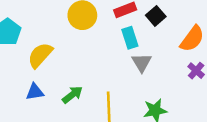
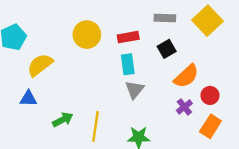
black square: (156, 16) -> (167, 49), moved
green arrow: (72, 95) -> (63, 120), moved

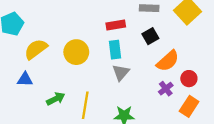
yellow circle: (87, 35) -> (76, 52), moved

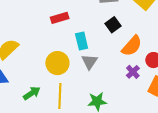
red rectangle: (116, 25) -> (60, 18), moved
yellow circle: (76, 52) -> (57, 63), moved

